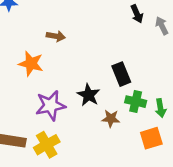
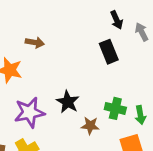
black rectangle: (121, 74) -> (109, 52), moved

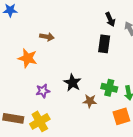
black rectangle: (109, 52) -> (104, 44), turned 30
purple star: (29, 112) -> (43, 91), size x0.6

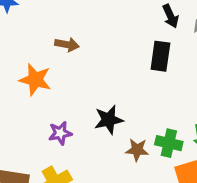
black star: (72, 83) -> (109, 120), turned 30
green cross: (109, 88) -> (169, 143), moved

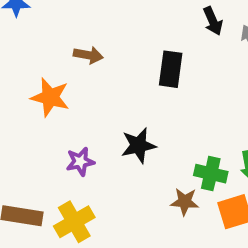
black rectangle: (160, 56) -> (171, 69), moved
brown star: (137, 150) -> (185, 202), moved

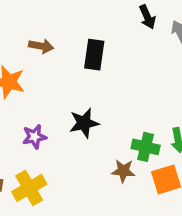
black rectangle: (171, 69) -> (94, 55), moved

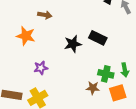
black rectangle: (94, 55) -> (98, 38), moved, turned -72
black star: (84, 123) -> (73, 44), moved

